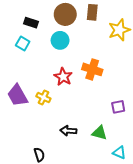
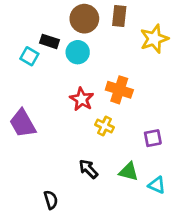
black rectangle: (31, 23) -> (49, 41), moved
yellow cross: (43, 97) -> (104, 126), moved
black arrow: (68, 131) -> (88, 169), turned 42
cyan triangle: (119, 153) -> (157, 185), moved

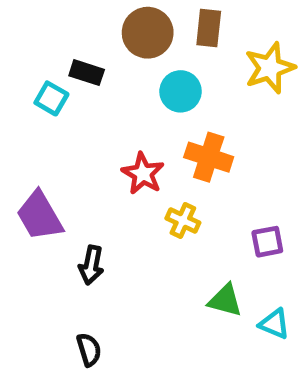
cyan circle: (78, 52) -> (181, 91), moved
black arrow: (88, 169) -> (91, 265), moved, turned -125

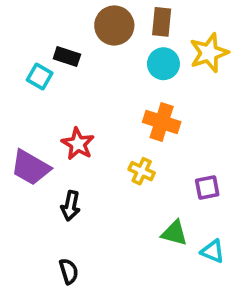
cyan circle: (181, 91) -> (163, 64), moved
red star: (143, 174) -> (78, 144), moved
purple trapezoid: (40, 216) -> (31, 168), turned -30

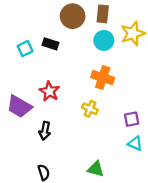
black rectangle: (67, 56) -> (51, 44), moved
cyan square: (40, 76) -> (25, 49), turned 35
green triangle: (174, 233) -> (96, 169), moved
cyan triangle: (213, 251) -> (135, 143), moved

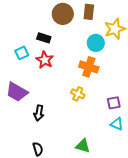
cyan circle: (104, 40) -> (96, 43), moved
cyan square: (25, 49) -> (22, 53), moved
red star: (49, 91) -> (45, 60), moved

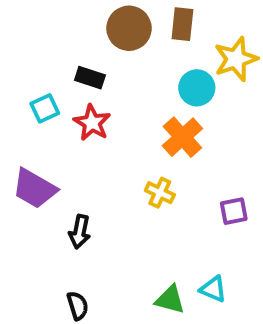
orange cross: (89, 67) -> (182, 137), turned 30
cyan triangle: (117, 124) -> (213, 289), moved

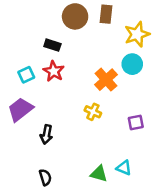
cyan circle: (197, 88) -> (132, 64), moved
cyan square: (45, 108) -> (26, 75), moved
purple trapezoid: (34, 189) -> (20, 109), turned 112

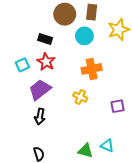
cyan circle: (132, 64) -> (84, 36), moved
orange cross: (106, 80) -> (92, 69), turned 30
purple trapezoid: (20, 109) -> (40, 90), moved

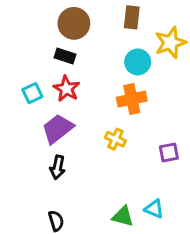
brown circle: (65, 14) -> (74, 23), moved
cyan circle: (84, 36) -> (138, 62), moved

